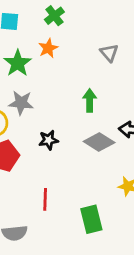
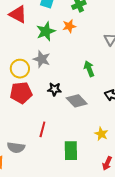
green arrow: (90, 100) -> (89, 69), turned -35
gray diamond: (99, 142) -> (77, 101), moved

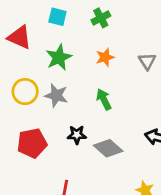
orange star: (69, 26) -> (105, 57), moved
yellow circle: (20, 69) -> (25, 92), moved
green arrow: (89, 69) -> (104, 99), moved

